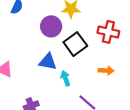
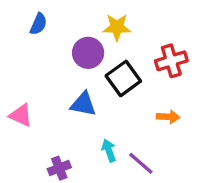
red cross: (108, 32) -> (171, 61), turned -30
cyan arrow: (65, 78) -> (109, 150), moved

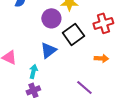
blue triangle: (83, 104) -> (48, 50), turned -48
cyan arrow: (109, 150) -> (33, 71), moved, turned 32

